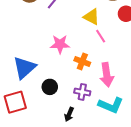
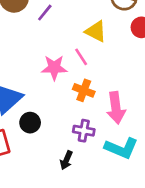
pink line: (101, 36) -> (81, 57), moved
black circle: (50, 87) -> (30, 123), moved

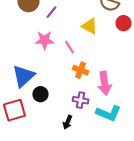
pink line: (81, 57) -> (69, 47), moved
pink star: (54, 68) -> (44, 40), moved

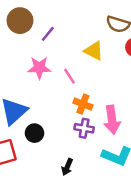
purple cross: (80, 100) -> (84, 128), moved

